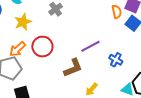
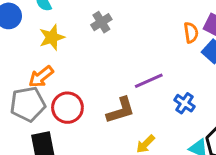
red circle: (42, 47) -> (67, 108), moved

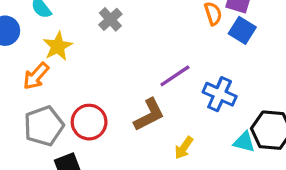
orange arrow: (41, 77) -> (36, 76), moved
blue cross: (184, 103) -> (220, 94), size x1.4

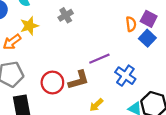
red circle: (89, 122) -> (52, 83), moved

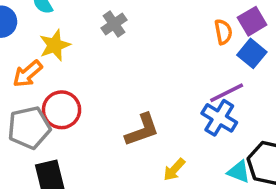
purple square: (149, 19) -> (252, 21), turned 35
purple line: (99, 59) -> (227, 93), moved
red circle: (52, 83) -> (62, 110), moved

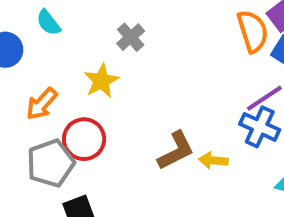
orange semicircle: (223, 32) -> (253, 31), size x1.5
yellow star: (55, 45) -> (101, 81), moved
yellow arrow: (174, 170) -> (213, 160), moved, turned 60

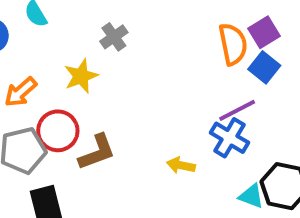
brown L-shape: (176, 151) -> (97, 152), moved

